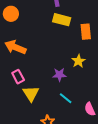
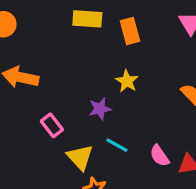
pink rectangle: (18, 77) -> (52, 125), moved
yellow triangle: (31, 94) -> (80, 157), moved

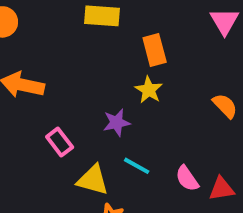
orange rectangle: (130, 31) -> (155, 50), moved
yellow triangle: (80, 157) -> (93, 180), turned -32

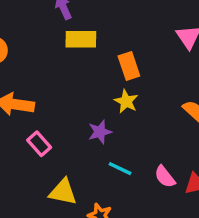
pink rectangle: (60, 142) -> (39, 144), moved
yellow triangle: (93, 180) -> (63, 192), moved

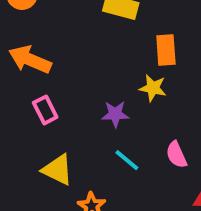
yellow star: (126, 101) -> (153, 88), turned -30
pink semicircle: (165, 177) -> (176, 155), moved

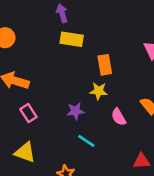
pink semicircle: (176, 155) -> (119, 117), moved
yellow triangle: (58, 170) -> (25, 152), moved

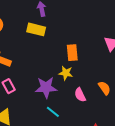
yellow rectangle: (72, 39) -> (36, 29), moved
purple star: (75, 111) -> (46, 87), size x1.5

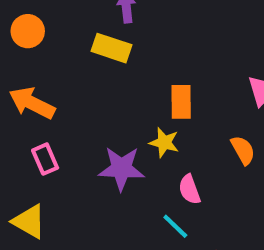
orange semicircle: (104, 88) -> (243, 150), moved
cyan line: (53, 112) -> (175, 226), moved

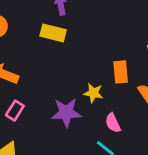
orange rectangle: (181, 102) -> (121, 72), moved
pink rectangle: (45, 159) -> (15, 111), turned 60

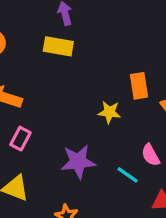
purple star: (66, 113) -> (78, 162), moved
pink semicircle: (113, 123) -> (151, 155), moved

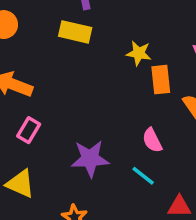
yellow star: (109, 112) -> (139, 53), moved
pink semicircle: (151, 155) -> (152, 140), moved

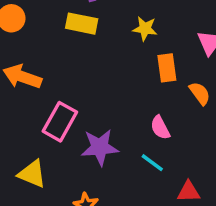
yellow star: (139, 53) -> (145, 29), moved
pink rectangle: (29, 130) -> (60, 122), moved, size x1.5

